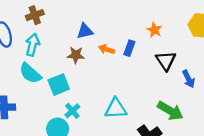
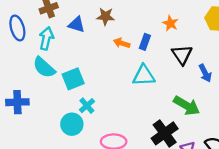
blue triangle: (85, 31) -> (77, 24), moved, turned 30
brown star: (76, 55) -> (105, 16), moved
cyan triangle: (116, 109) -> (144, 75), moved

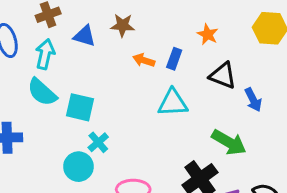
black triangle: (182, 55) -> (223, 75), turned -35
cyan square: (73, 79) -> (80, 107), turned 35

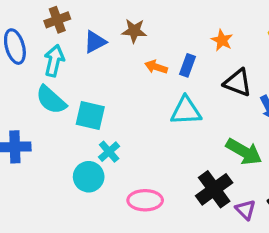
blue triangle: (85, 36) -> (95, 42), turned -45

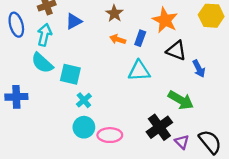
brown star: (134, 31) -> (114, 13), moved, turned 30
orange star: (222, 40) -> (165, 20), size x1.6
cyan circle: (89, 177) -> (84, 127), moved

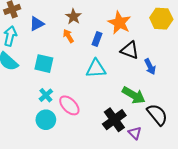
orange arrow: (118, 39) -> (68, 36), moved, turned 40
cyan square: (70, 74) -> (44, 64), moved
pink ellipse: (110, 135) -> (69, 105), moved, turned 45
black semicircle: (210, 142) -> (157, 115), moved

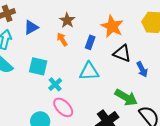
cyan cross: (46, 95) -> (55, 84), moved

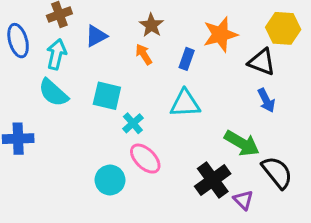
orange star: (112, 26) -> (220, 34), turned 30
black triangle: (122, 53) -> (262, 62), moved

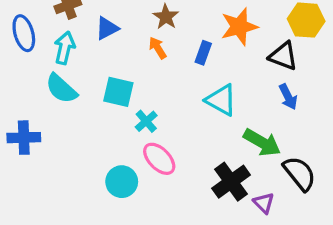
cyan triangle: (185, 103) -> (221, 100), moved, turned 32

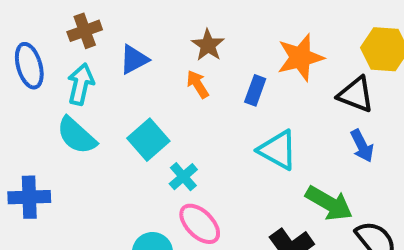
cyan square: (118, 92) -> (148, 140), turned 36

